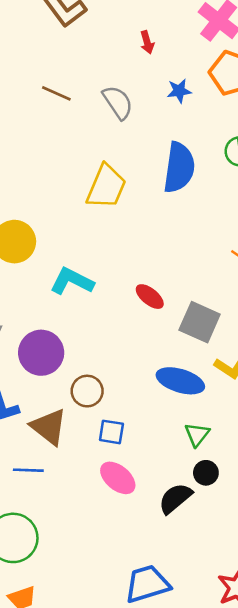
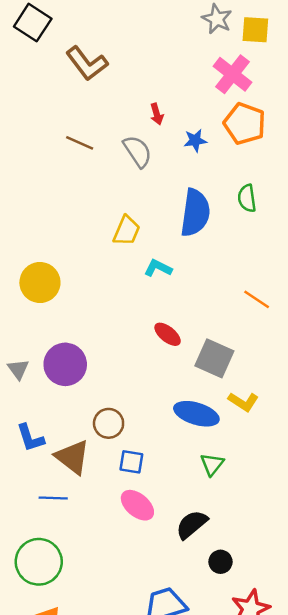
red arrow: (147, 42) -> (157, 114), moved
yellow trapezoid: (106, 187) -> (127, 231), size x0.7
cyan L-shape: (72, 281) -> (158, 268), moved, size x0.7
purple circle: (41, 353) -> (65, 364), moved
black circle: (206, 473) -> (220, 562), moved

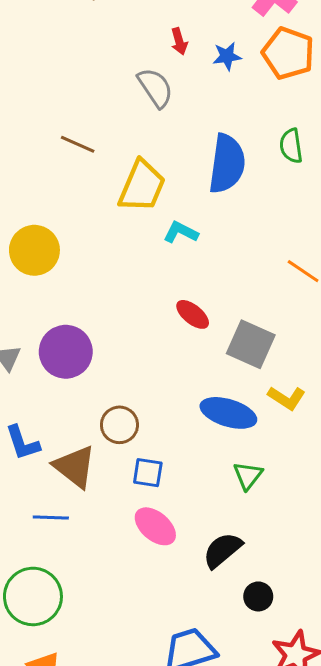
blue star: (195, 140) -> (227, 56), moved
brown line: (80, 143) -> (78, 144), moved
yellow trapezoid: (127, 231) -> (142, 186), size x1.4

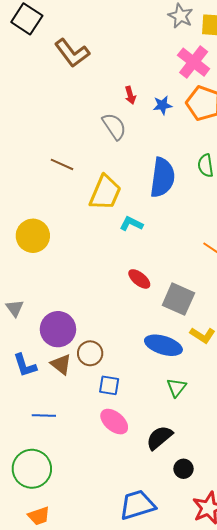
purple circle: (66, 352) -> (58, 329), moved
brown triangle: (75, 467) -> (61, 364), moved, size x0.7

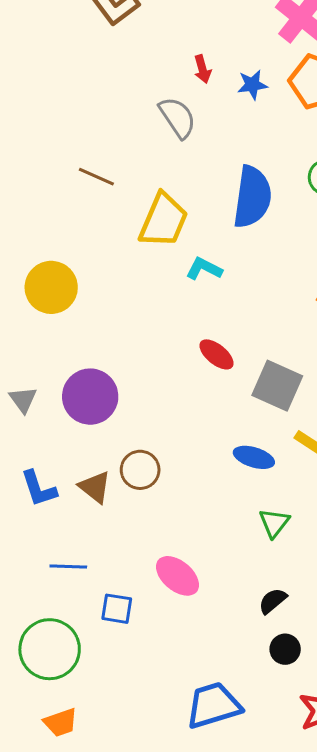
purple circle: (58, 329) -> (90, 397), moved
blue ellipse: (163, 345) -> (254, 457), size x0.7
blue square: (109, 385) -> (117, 609), moved
black semicircle: (159, 438) -> (273, 601), moved, size x0.7

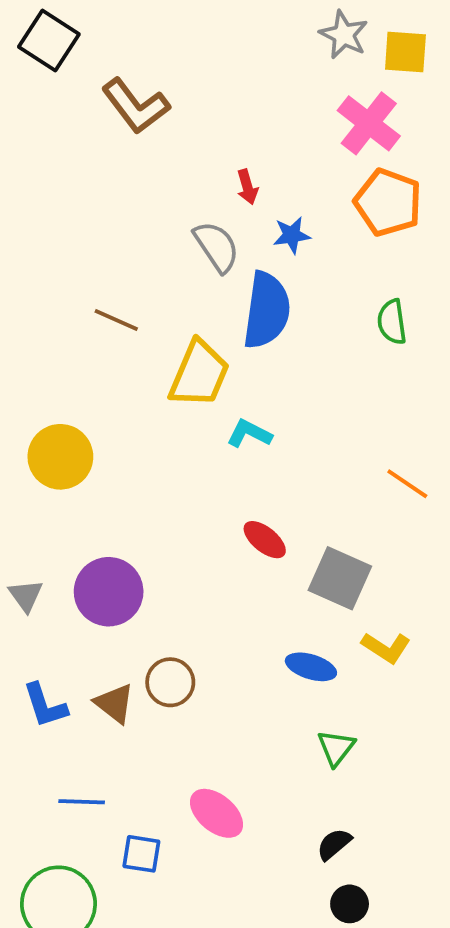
blue star: (252, 85) -> (292, 235), moved
blue semicircle: (252, 197) -> (267, 310), moved

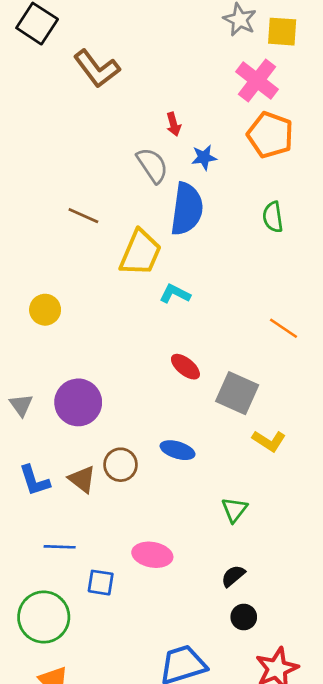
yellow circle: (60, 457) -> (45, 310), size x0.7
blue ellipse: (311, 667) -> (178, 450), moved
pink ellipse: (217, 813) -> (152, 555), turned -30

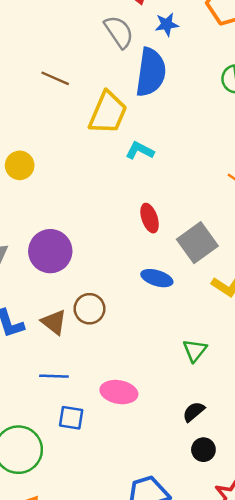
red ellipse: (185, 367) -> (150, 218), turned 32
gray square: (237, 393) -> (197, 243), turned 30
blue ellipse: (178, 450) -> (157, 278), moved
blue line: (60, 547) -> (54, 376), moved

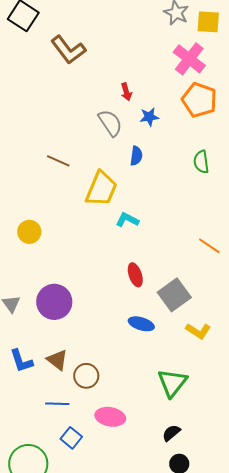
blue semicircle: (151, 72) -> (136, 156), size x0.5
brown circle: (89, 309) -> (86, 376), moved
green triangle: (195, 350) -> (172, 383), size x1.5
blue square: (71, 418) -> (71, 438), turned 30

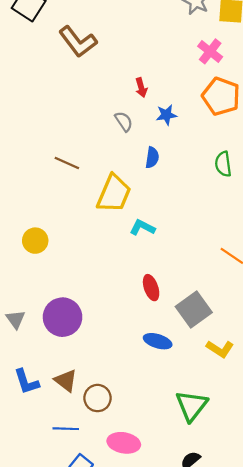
pink cross: (189, 59) -> (210, 51), size x0.7
gray semicircle: (110, 123) -> (124, 121), size x0.7

